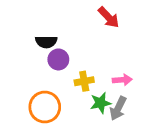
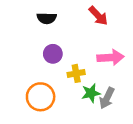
black semicircle: (46, 42) -> (47, 18), moved
pink arrow: (122, 80) -> (111, 58), moved, size x1.5

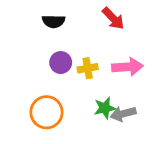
yellow cross: (76, 73) -> (88, 68), moved
gray arrow: (107, 98) -> (123, 114), turned 50

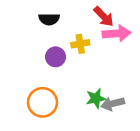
pink arrow: (127, 67) -> (117, 33), moved
yellow cross: (88, 68) -> (80, 44), moved

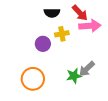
black semicircle: (49, 19) -> (52, 13), moved
gray arrow: (113, 104) -> (87, 69), moved, turned -30

